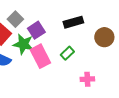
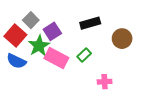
green star: (23, 44) -> (39, 46), turned 30
pink rectangle: (40, 56) -> (56, 58), turned -35

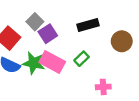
gray square: (31, 20) -> (35, 22), moved
green star: (39, 46) -> (34, 63), moved, turned -30

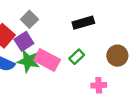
purple square: (48, 34) -> (24, 41), moved
brown circle: (122, 41) -> (117, 56), moved

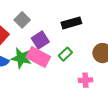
purple square: (24, 41) -> (40, 40), moved

